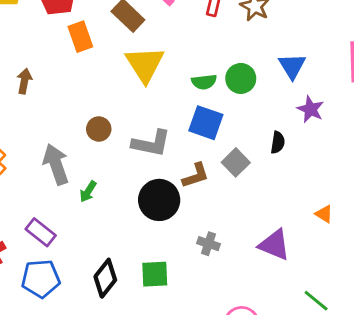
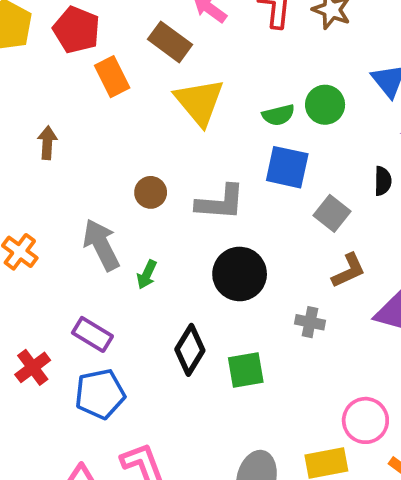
brown L-shape: (196, 175) -> (348, 271), moved
black diamond: (105, 278) -> (190, 350), moved

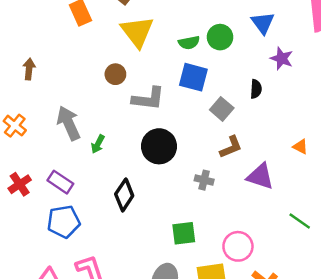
brown arrow: (47, 143) -> (29, 69), moved
brown circle: (151, 192) -> (115, 74), moved
red cross: (33, 367) -> (20, 184), moved
green square: (246, 370) -> (184, 233), moved

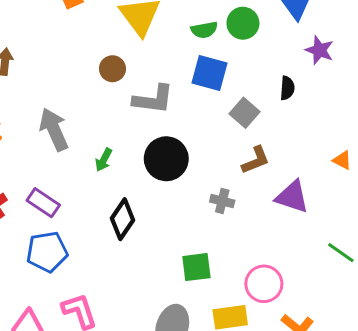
green arrow: (98, 144) -> (104, 160), moved

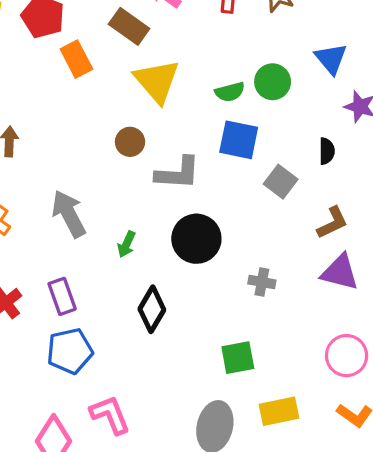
brown L-shape: (256, 160) -> (332, 223), moved
purple rectangle: (43, 203) -> (62, 296), turned 40
pink circle: (264, 284) -> (347, 356), moved

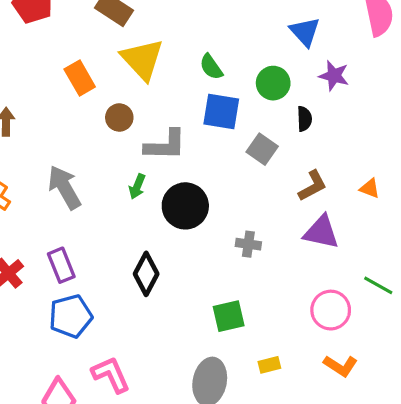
orange rectangle: (76, 59) -> (80, 78), moved
green circle: (273, 82) -> (273, 83), moved
green semicircle: (230, 92) -> (211, 67), turned 72
green arrow: (127, 244) -> (137, 186), moved
yellow rectangle: (279, 411) -> (269, 365), size x0.6

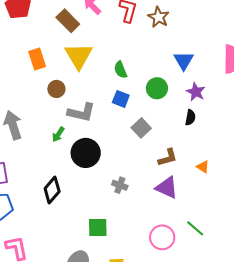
blue square: (221, 111) -> (121, 99), size x0.7
black semicircle: (304, 119) -> (190, 117), moved

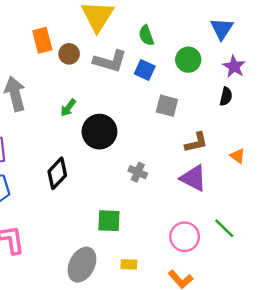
orange rectangle: (37, 59) -> (42, 40), moved
gray L-shape: (81, 112) -> (110, 61), moved
gray square: (141, 128) -> (167, 106), turned -36

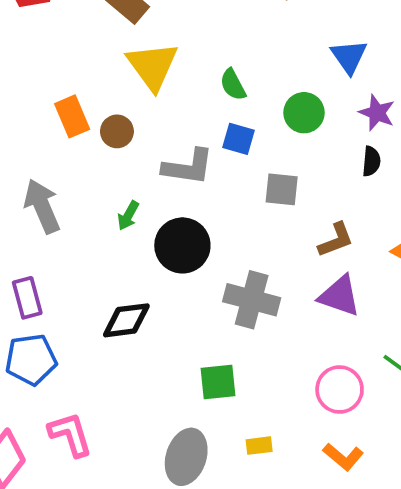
gray L-shape: (110, 61) -> (188, 167), moved
gray cross: (138, 172) -> (252, 300), size x1.8
black diamond: (57, 173) -> (126, 320), turned 48

